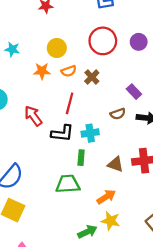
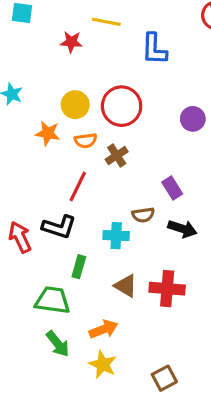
red circle: (103, 41) -> (122, 106), moved
red arrow: (33, 116) -> (20, 237), moved
cyan cross: (90, 133) -> (116, 236), moved
green arrow: (87, 232) -> (58, 344), moved, turned 66

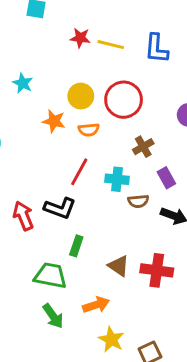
yellow line: (106, 22) -> (111, 45), moved
brown cross: (117, 155) -> (143, 147), moved
cyan cross: (116, 236) -> (117, 179), moved
yellow star: (103, 364) -> (111, 339), moved

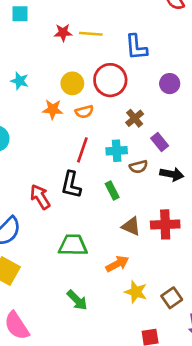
blue L-shape: (156, 48) -> (136, 47), moved
black L-shape: (60, 208) -> (71, 185), turned 92
green rectangle: (76, 246) -> (112, 190), moved, turned -36
green arrow: (53, 316) -> (77, 300), moved

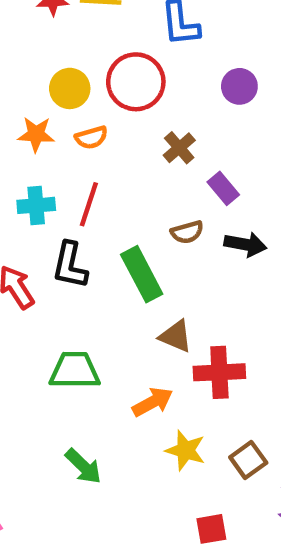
cyan cross: (117, 151) -> (36, 205), moved
green rectangle: (112, 190) -> (142, 274), size x1.6
red cross: (165, 224) -> (219, 372), moved

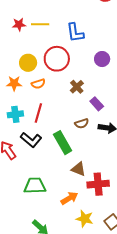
black L-shape: (70, 265) -> (31, 140), turned -60

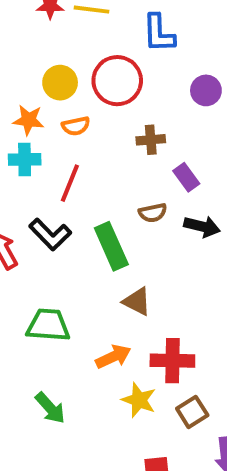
brown cross: (77, 87) -> (151, 140), turned 32
cyan cross: (15, 114) -> (25, 159), moved
red cross: (98, 184) -> (172, 361), moved

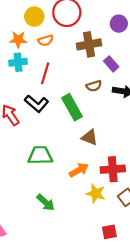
purple circle: (206, 90) -> (119, 24), moved
brown cross: (151, 140) -> (89, 44), size x1.5

